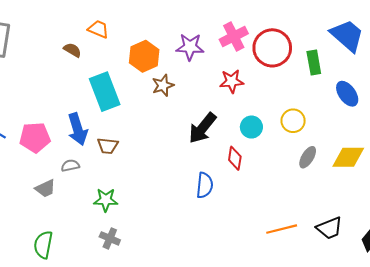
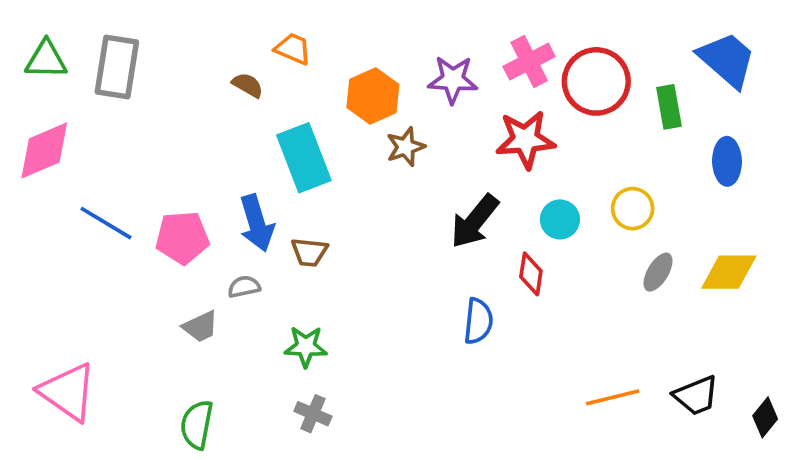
red star: (232, 81) -> (525, 140), size x1.4
blue ellipse: (347, 94) -> (727, 161), turned 35

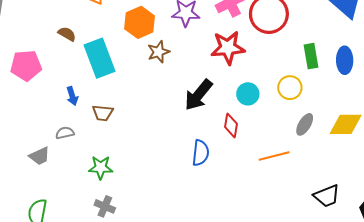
brown semicircle: (248, 85) -> (67, 34), moved
green rectangle: (669, 107) -> (311, 56), moved
blue arrow: (257, 223) -> (72, 96), size x0.6
pink pentagon: (182, 238) -> (26, 66), moved
orange line: (613, 397) -> (274, 156), moved

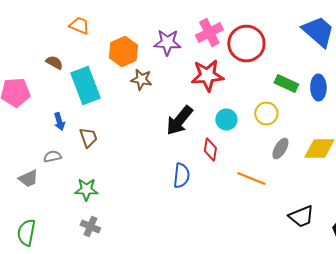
brown star: (158, 52) -> (141, 80), turned 30
green rectangle: (311, 56) -> (286, 84), turned -55
brown trapezoid: (103, 113) -> (88, 138), turned -115
orange line: (274, 156) -> (251, 178), turned 36

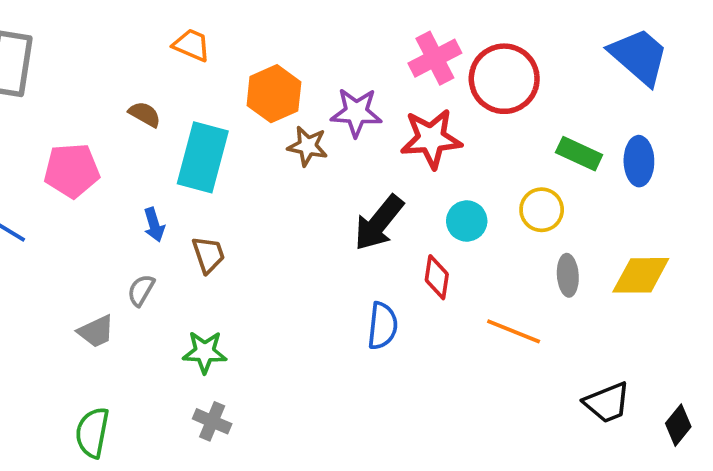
purple star: (167, 42) -> (356, 112), moved
cyan rectangle: (85, 86) -> (203, 157), turned 36
gray ellipse: (280, 148) -> (568, 275), turned -35
gray semicircle: (52, 156) -> (141, 290), turned -48

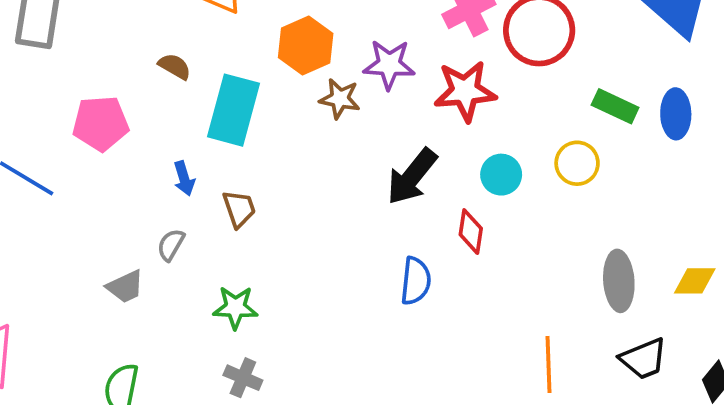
gray ellipse: (568, 275) -> (619, 281), moved, size x1.4
yellow diamond: (641, 275) -> (695, 281), moved, size x0.7
orange line: (514, 331) -> (549, 364), moved, turned 66

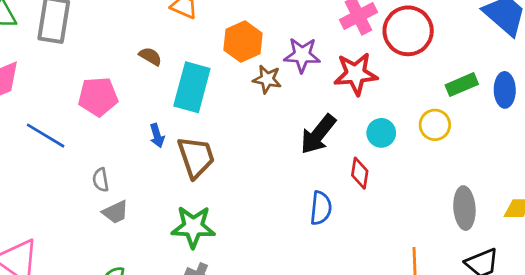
green rectangle: (615, 106) -> (462, 85), turned -48
brown trapezoid: (239, 209) -> (196, 157), size x1.6
gray semicircle: (171, 245) -> (101, 180), moved, turned -40
green star: (235, 307) -> (193, 227), size x1.4

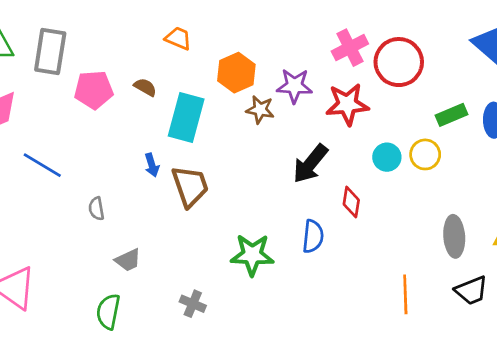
pink pentagon: (98, 97) -> (94, 90), moved
cyan circle: (381, 133) -> (387, 157), moved
gray trapezoid: (115, 212) -> (128, 260), moved
green star: (193, 227) -> (252, 255), moved

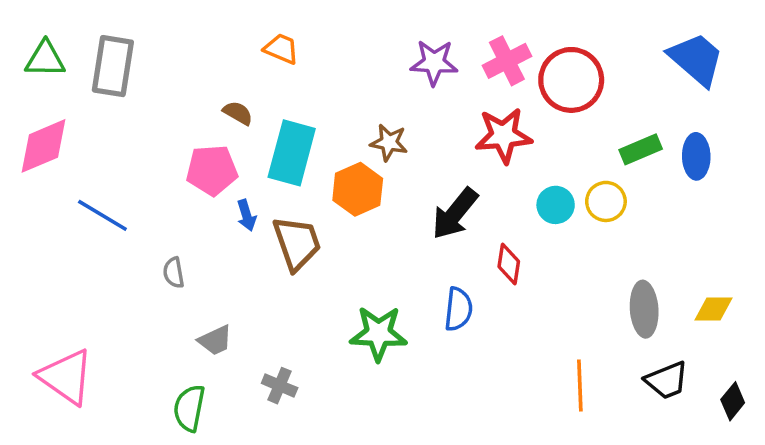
orange hexagon: (236, 73) -> (358, 189), moved
purple star: (294, 86) -> (434, 63), moved
pink pentagon: (94, 90) -> (212, 170), moved
gray cross: (193, 304) -> (280, 386), moved

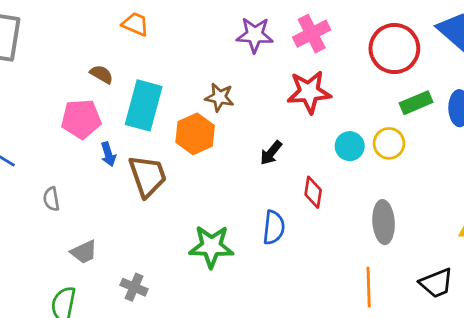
red circle: (571, 80) -> (394, 48), moved
black arrow: (455, 214) -> (271, 153), size x0.6
gray ellipse: (644, 309) -> (384, 222), moved

